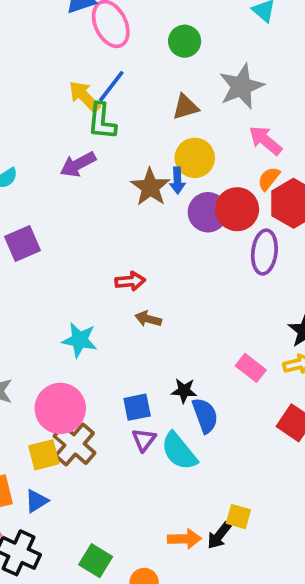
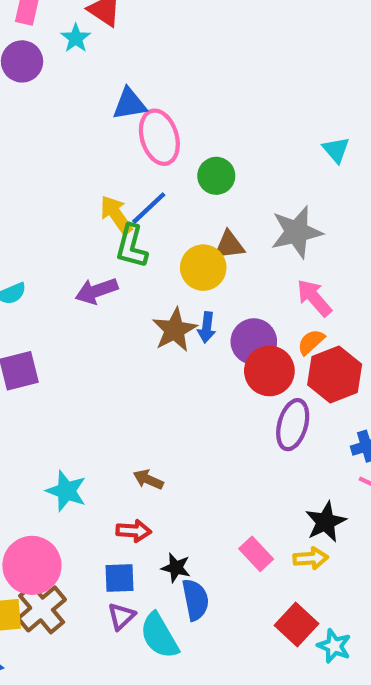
green circle: (185, 41) -> (216, 176), moved
yellow circle: (195, 158) -> (203, 268), moved
purple circle: (208, 212) -> (254, 342), moved
red arrow: (130, 281) -> (134, 531), moved

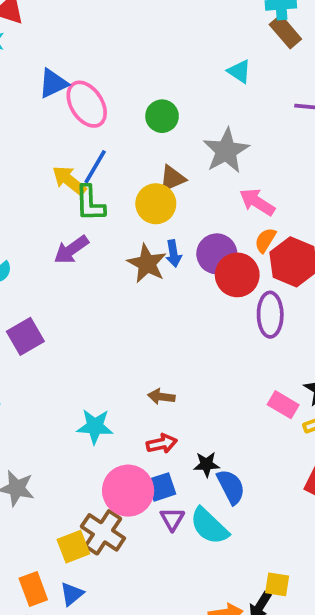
green circle: (216, 176) -> (162, 116), moved
pink rectangle: (256, 554) -> (283, 405), moved
pink circle: (32, 565) -> (128, 491), moved

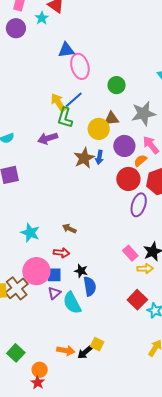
orange semicircle: (265, 240) -> (140, 161), moved
purple circle: (217, 254) -> (124, 146), moved

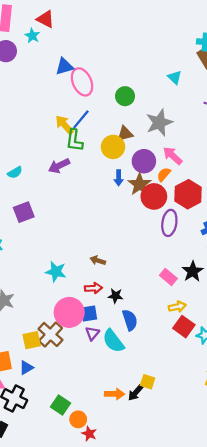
brown star: (84, 158) -> (140, 184), moved
yellow arrow: (145, 269) -> (177, 307), moved
black star: (81, 271) -> (115, 296), moved
orange circle: (40, 370) -> (78, 419), moved

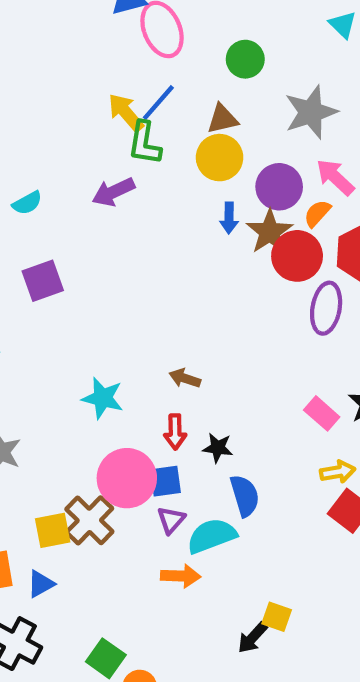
brown triangle: (125, 134) -> (222, 119), moved
red arrow: (93, 288) -> (175, 432), turned 91
cyan semicircle: (113, 341) -> (212, 536), turned 105
orange arrow: (115, 394) -> (181, 576), moved

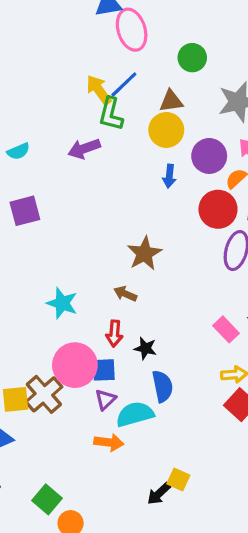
brown star: (270, 232) -> (144, 253), moved

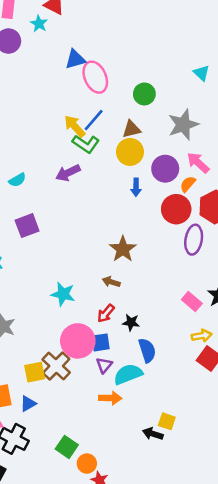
green L-shape: (111, 114) -> (86, 144), turned -64
red arrow: (114, 333) -> (106, 313), turned 42
black arrow: (159, 494) -> (153, 434), turned 66

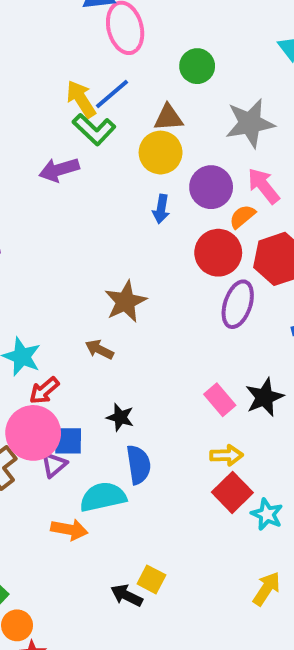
red arrow: (106, 313) -> (44, 391), moved
purple triangle: (104, 365) -> (54, 465), moved

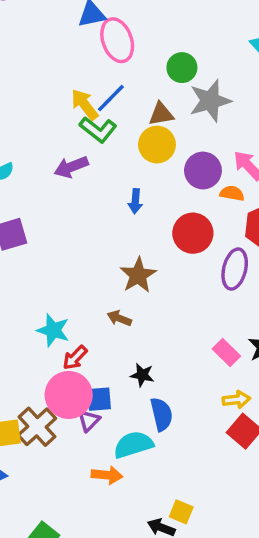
gray star: (250, 123) -> (210, 101), moved
blue arrow: (161, 209) -> (135, 201), moved
orange semicircle: (242, 217) -> (232, 193), turned 55
red circle: (218, 253) -> (193, 233), moved

